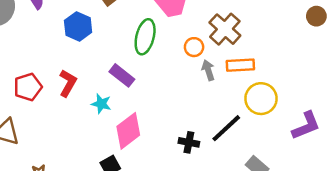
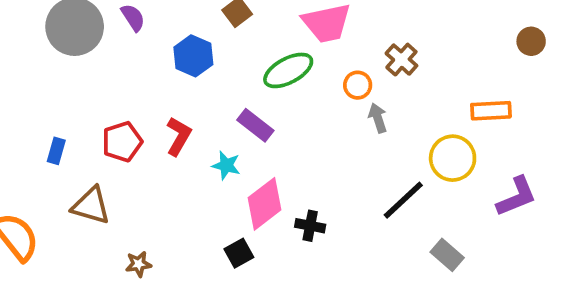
brown cross: (225, 29) -> (401, 60), size x0.7
green ellipse: (145, 37) -> (288, 70), turned 48
orange rectangle: (240, 65) -> (491, 111), moved
black cross: (189, 142) -> (310, 226), moved

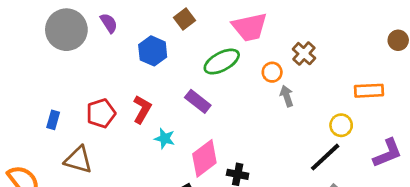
yellow circle: (453, 158) -> (341, 125), size x0.7
cyan star: (226, 165) -> (165, 138), moved
black line: (403, 200) -> (325, 157), moved

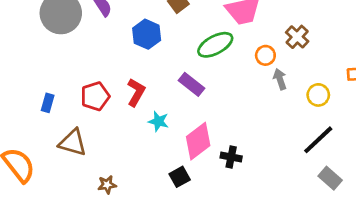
yellow circle: (341, 125) -> (318, 95), moved

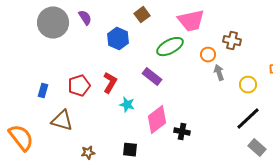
brown cross: (297, 37) -> (232, 41), turned -30
black square: (180, 177) -> (130, 150), moved, turned 35

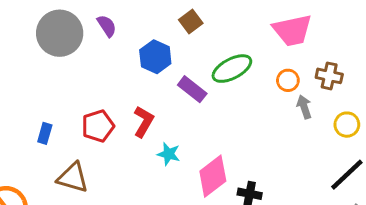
pink trapezoid: (191, 21) -> (292, 30), moved
brown cross: (232, 41) -> (329, 76), moved
purple rectangle: (152, 77) -> (192, 89), moved

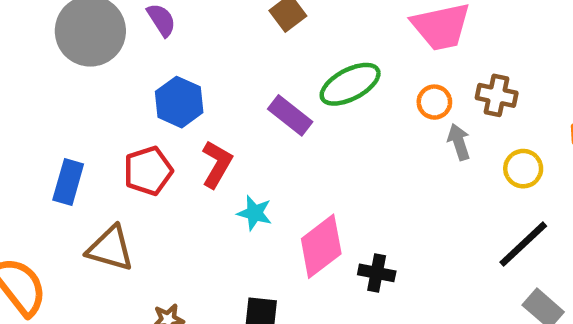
blue hexagon: (155, 57) -> (179, 102), moved
blue rectangle: (45, 133) -> (68, 182), size x1.4

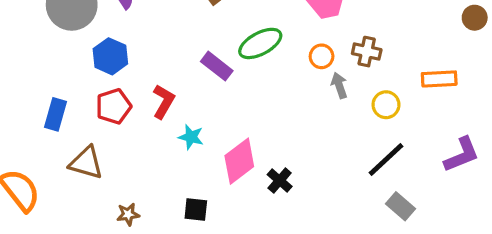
blue hexagon: (179, 102) -> (110, 56), moved
black cross: (377, 273) -> (280, 180), turned 30

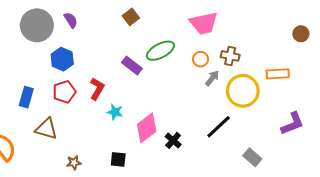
gray arrow: (339, 85) -> (212, 78), turned 56
yellow circle: (386, 105) -> (243, 91), size x1.8
black line: (386, 160) -> (219, 127), moved

